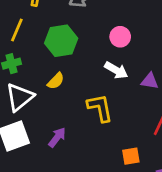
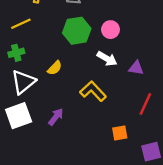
yellow line: (17, 30) -> (21, 24), turned 42
green hexagon: (61, 41) -> (77, 31), moved
yellow L-shape: (100, 108) -> (93, 91), turned -32

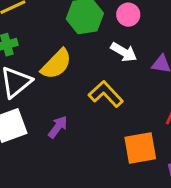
yellow semicircle: (55, 68) -> (56, 64), size x1.6
orange square: (120, 133) -> (140, 148), size x1.6

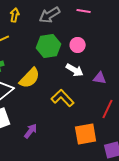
purple arrow: (58, 127) -> (31, 131), moved

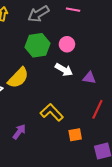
yellow L-shape: (63, 98) -> (52, 112), moved
orange square: (86, 134) -> (75, 135), size x0.6

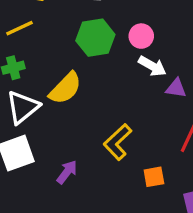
white arrow: (64, 70) -> (152, 66), moved
yellow L-shape: (52, 112) -> (118, 142), turned -90

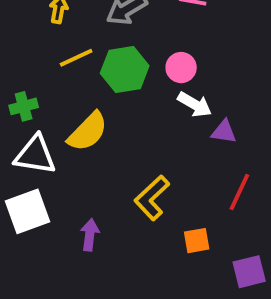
yellow line: (20, 28) -> (76, 58), moved
white triangle: (23, 107) -> (35, 155), turned 48
purple arrow: (67, 172) -> (90, 235), turned -30

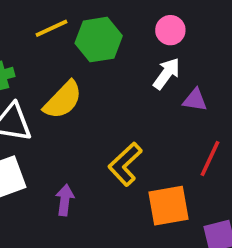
pink circle: (181, 68) -> (170, 30), moved
white arrow: (195, 104) -> (167, 74), turned -84
orange square: (197, 241) -> (168, 206), size x1.6

